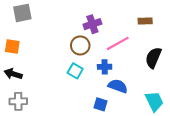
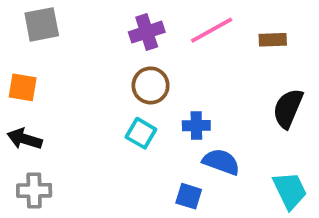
purple cross: (92, 24) -> (147, 32), moved
pink line: (118, 43) -> (212, 30), moved

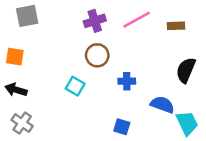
cyan square: (141, 133) -> (75, 86), moved
blue semicircle: (221, 162) -> (162, 105), moved
gray cross: (34, 190) -> (22, 123), turned 35

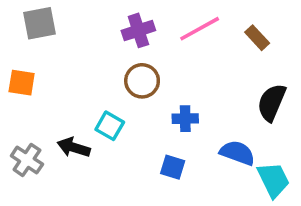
brown rectangle: (176, 26) -> (257, 38), turned 49
black arrow: (16, 90) -> (74, 147), moved
gray cross: (22, 123) -> (27, 160), moved
blue square: (122, 127) -> (173, 167), moved

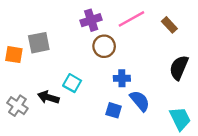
gray square: (40, 23) -> (39, 43), moved
brown circle: (142, 81) -> (104, 46), moved
blue semicircle: (237, 153) -> (140, 101), moved, turned 30

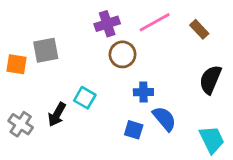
black arrow: (48, 97) -> (57, 114), turned -78

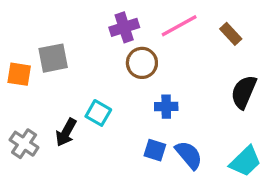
blue semicircle: (164, 119) -> (189, 155), moved
cyan trapezoid: (212, 140) -> (245, 161), turned 72

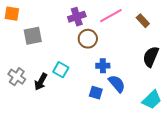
orange square: (19, 74) -> (12, 14), moved
gray cross: (24, 144) -> (17, 77), moved
blue semicircle: (189, 155) -> (117, 84), moved

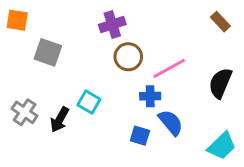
pink line: (111, 16) -> (169, 68), moved
brown rectangle: (143, 21) -> (220, 22), moved
gray square: (33, 36) -> (48, 52), turned 30

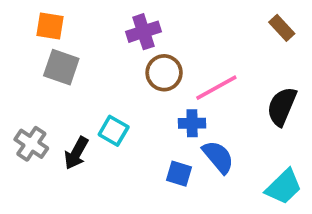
orange square: (17, 20) -> (50, 26), moved

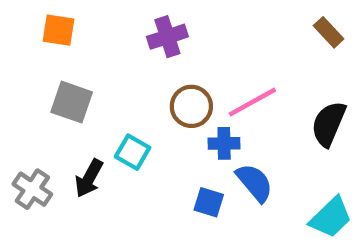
gray square: (61, 67) -> (72, 102), moved
brown circle: (164, 73) -> (191, 106), moved
gray cross: (31, 144) -> (32, 189), moved

